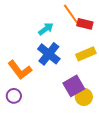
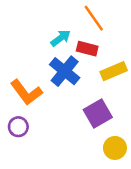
red rectangle: (85, 24) -> (87, 49), moved
yellow circle: (84, 97) -> (115, 148), moved

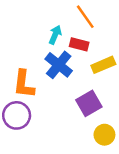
cyan arrow: (61, 38) -> (55, 35), turned -30
orange L-shape: (26, 92) -> (24, 84), turned 44
purple circle: (18, 127) -> (17, 115), size x1.5

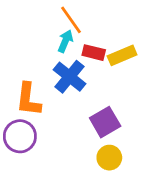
orange line: (85, 17) -> (71, 20), moved
yellow rectangle: (103, 65) -> (122, 55), moved
yellow circle: (104, 135) -> (109, 158), moved

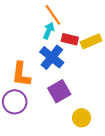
purple square: (105, 122) -> (59, 91), moved

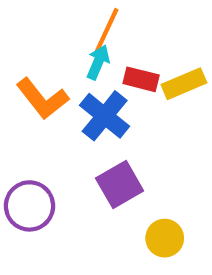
orange line: (53, 15) -> (107, 30), turned 60
orange L-shape: (21, 74) -> (42, 99), moved, turned -45

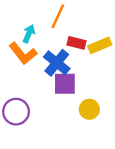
cyan arrow: (98, 62) -> (29, 34), moved
purple square: (120, 184) -> (65, 84), moved, turned 30
yellow circle: (165, 238) -> (89, 109), moved

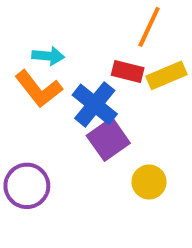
orange line: (58, 16) -> (149, 27), moved
cyan arrow: (29, 34) -> (48, 56), turned 72
purple square: (65, 84) -> (108, 139), turned -35

